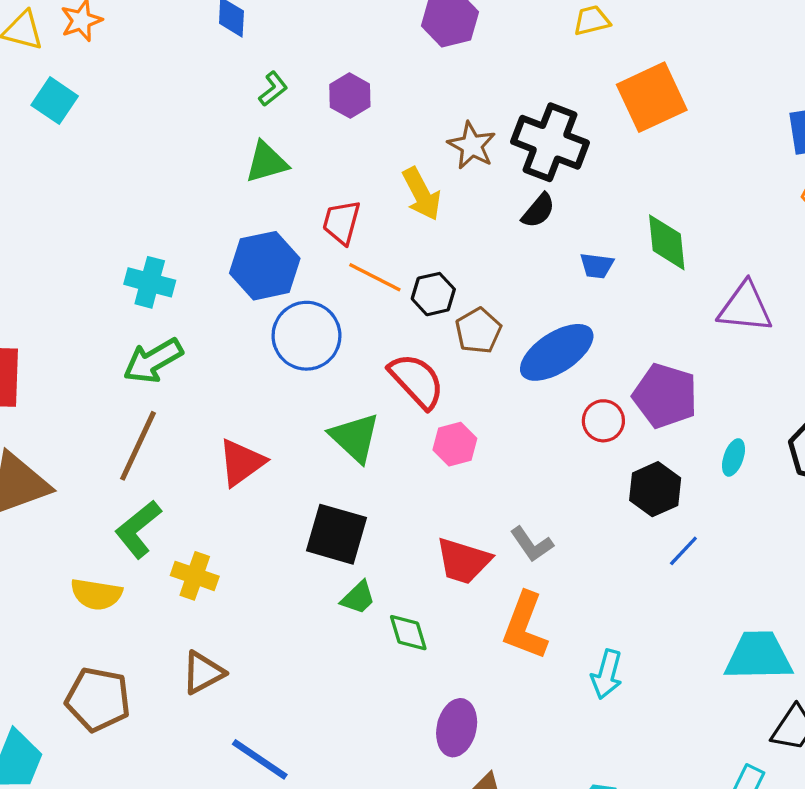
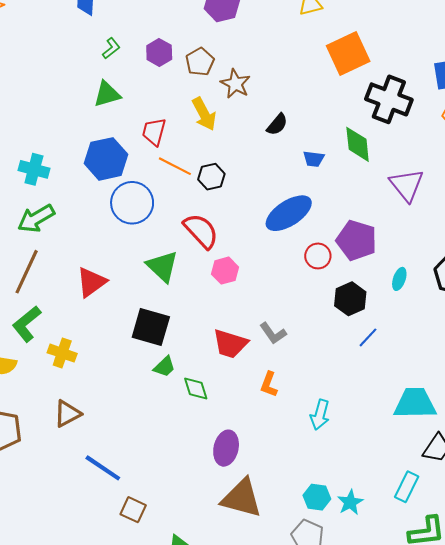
black cross: (550, 142) -> (389, 99), moved
purple triangle: (745, 307) -> (407, 185), turned 45
brown pentagon: (478, 331) -> (200, 62), moved
orange L-shape: (525, 626) -> (269, 384), size x0.6

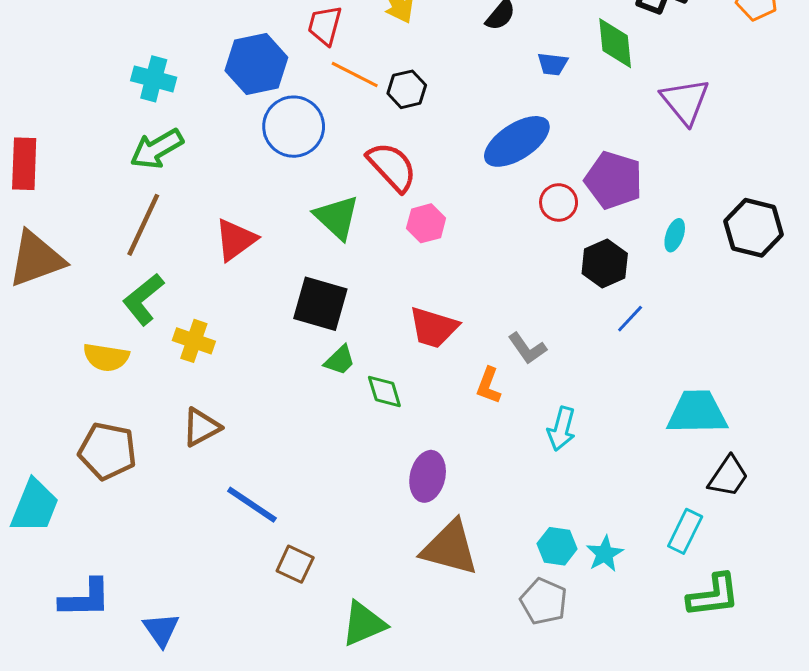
gray L-shape: (273, 333) -> (527, 348), moved

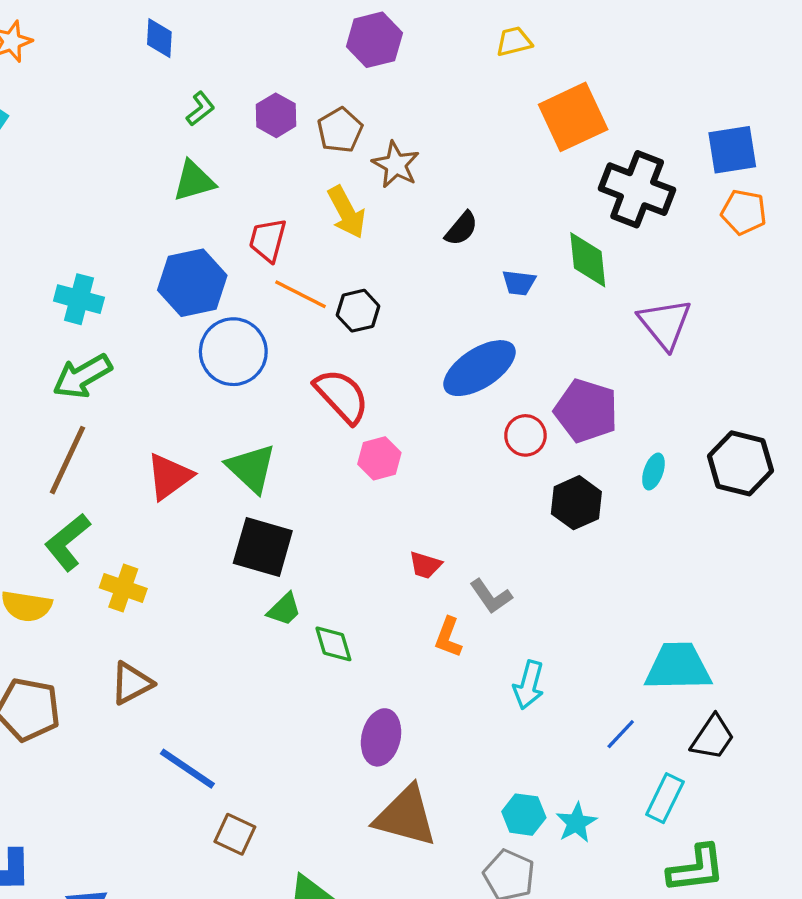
green triangle: (337, 217) -> (251, 468), moved
blue line: (630, 319) -> (621, 734), moved
red trapezoid: (434, 328) -> (425, 565), moved, size x0.6

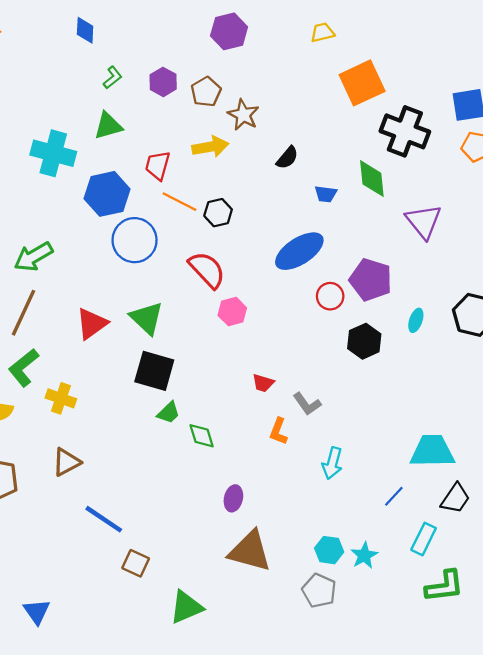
yellow arrow: (347, 212) -> (210, 147), turned -72
cyan cross: (79, 299) -> (53, 153), moved, size x1.4
purple ellipse: (381, 737) -> (233, 498), size x0.7

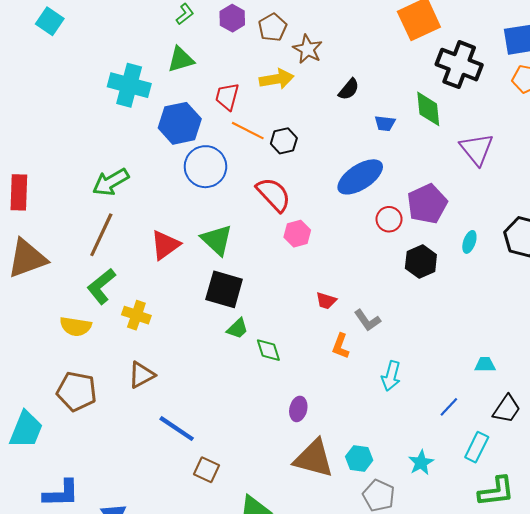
purple pentagon: (371, 280) -> (427, 204), turned 30
cyan trapezoid: (432, 451) -> (485, 365), size x0.5
cyan hexagon: (329, 550) -> (359, 458), moved

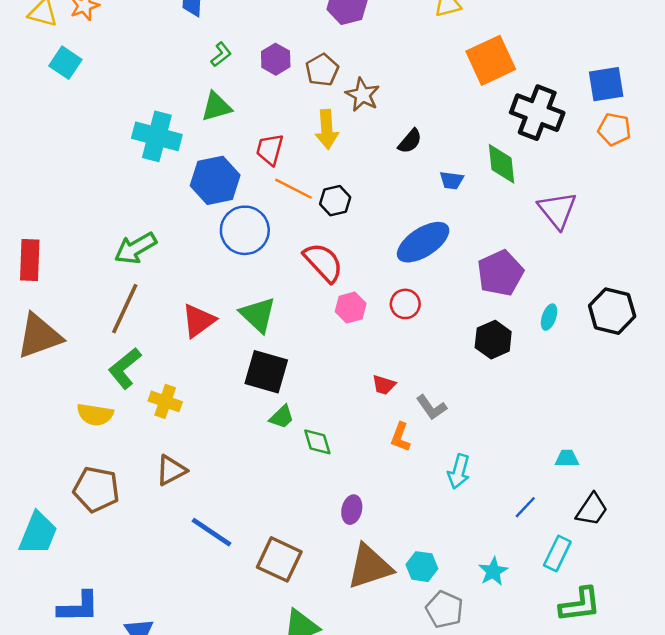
yellow arrow: (277, 79) -> (327, 129), turned 96
red circle: (389, 219) -> (405, 304), moved
brown triangle: (314, 458) -> (370, 567), turned -33
brown square: (207, 470) -> (279, 559), moved, size x1.5

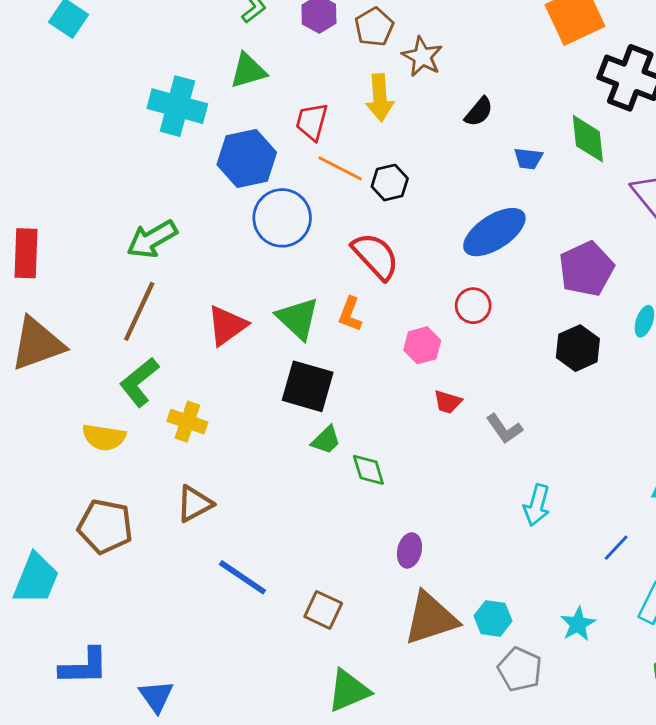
pink hexagon: (351, 308) -> (422, 345), moved
orange L-shape: (400, 437) -> (350, 314), moved
brown square: (279, 559) -> (323, 610), size x0.7

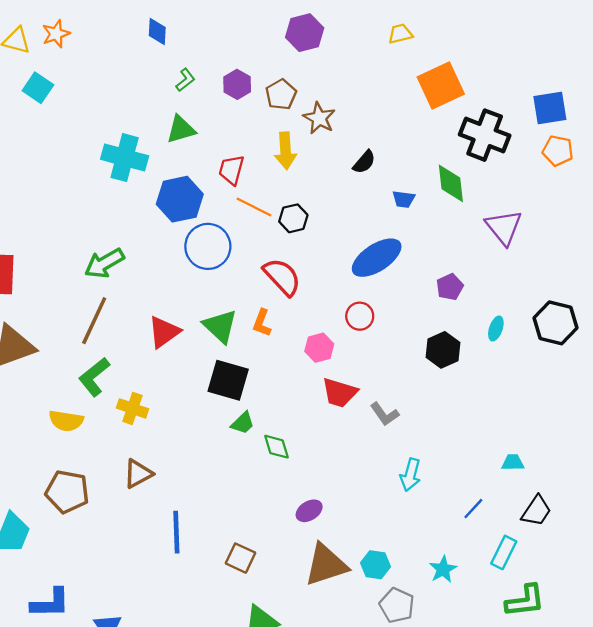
purple pentagon: (586, 269) -> (450, 287), size x0.6
red trapezoid: (448, 402) -> (339, 393), size x1.6
purple ellipse: (409, 550) -> (309, 511), turned 45
blue line: (243, 577) -> (176, 532), turned 54

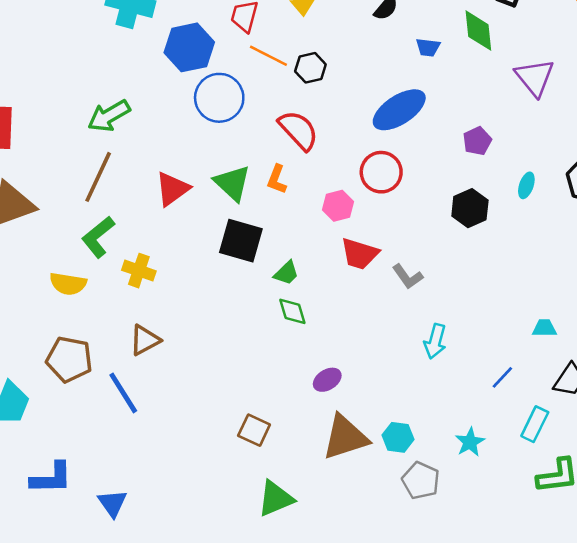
red circle: (360, 316) -> (381, 172), size x1.4
green trapezoid: (243, 423) -> (286, 273), moved
blue line: (176, 532) -> (123, 393), moved, turned -30

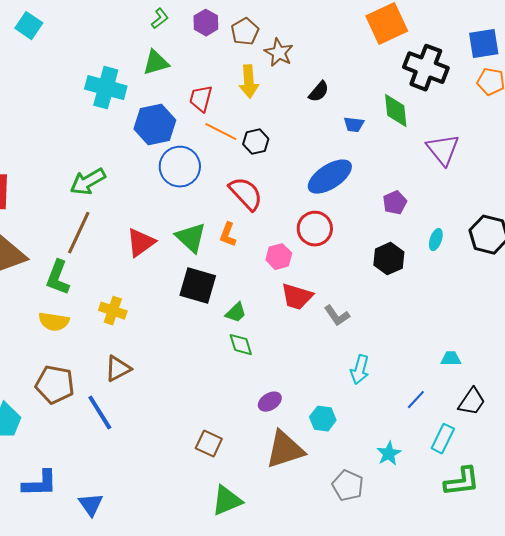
green L-shape: (98, 237) -> (58, 278), moved, turned -30
cyan hexagon: (398, 437) -> (323, 419), moved

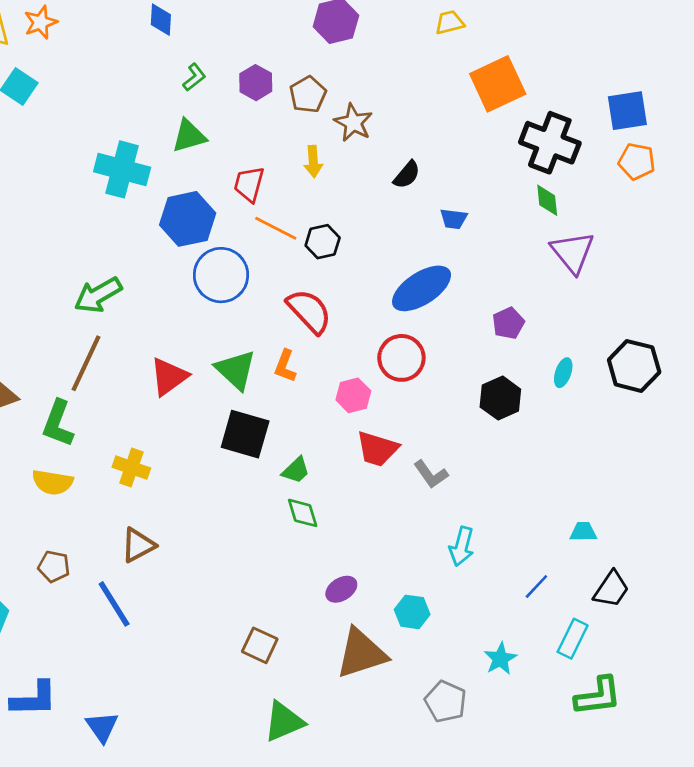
yellow arrow: (249, 82) -> (313, 161), size x0.7
green diamond: (396, 111) -> (547, 200), moved, size x0.7
brown pentagon: (55, 385) -> (54, 566), size x0.6

